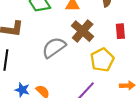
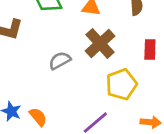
gray semicircle: (54, 47) -> (60, 61), size x0.7

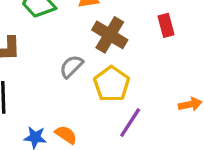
yellow pentagon: (121, 84) -> (112, 84), moved

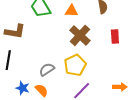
gray semicircle: (71, 67) -> (47, 69), moved

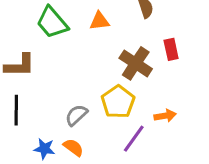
brown cross: (80, 35) -> (136, 63), moved
orange arrow: (120, 87) -> (165, 116), moved

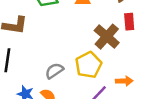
red rectangle: (171, 49) -> (129, 22), moved

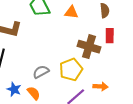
brown cross: (107, 37) -> (89, 47), turned -30

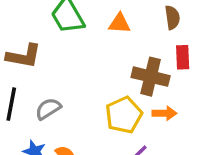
gray semicircle: (41, 72) -> (48, 109), moved
orange arrow: (100, 86) -> (164, 113), moved

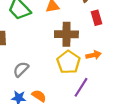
brown cross: (151, 77) -> (66, 34), moved

